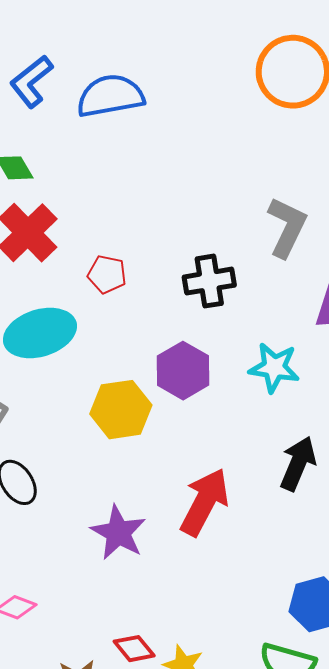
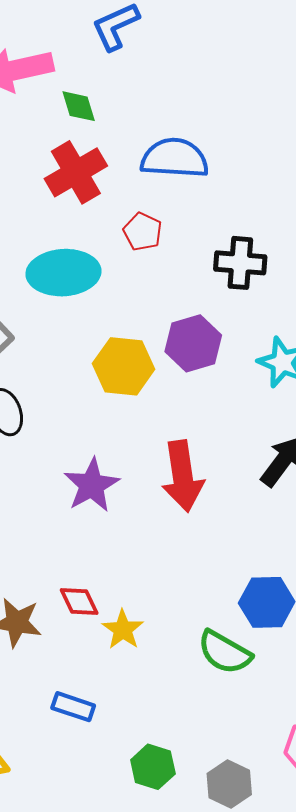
blue semicircle: (110, 96) -> (175, 158), moved
red arrow: (205, 502) -> (183, 476), turned 130

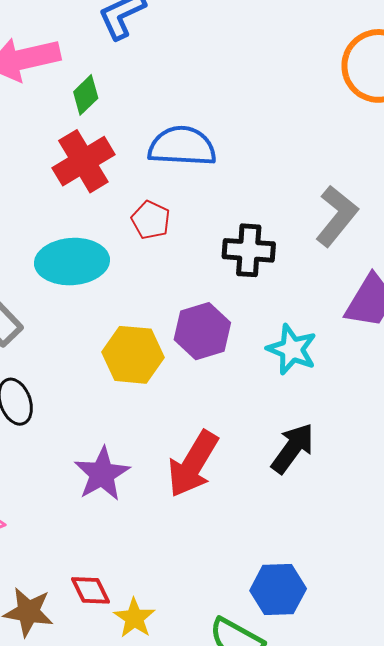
green diamond: (79, 106) -> (86, 95), turned 63
red arrow: (183, 476) -> (193, 464), turned 40

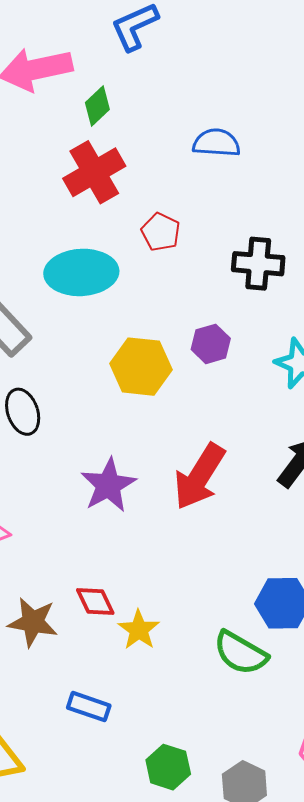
blue semicircle: (182, 146) -> (216, 143), moved, size x0.7
purple hexagon: (202, 331) -> (211, 344), size x0.7

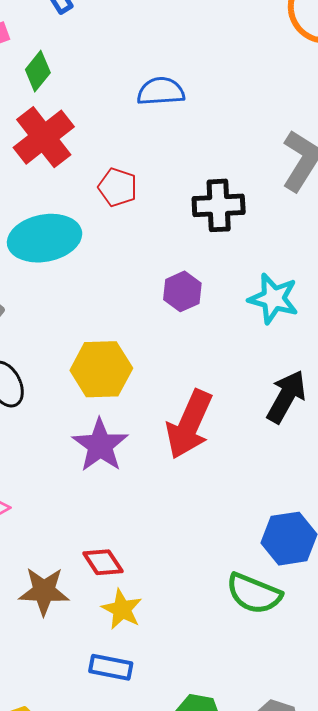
yellow hexagon: (141, 367) -> (101, 369), moved
yellow star: (139, 630) -> (122, 609), moved

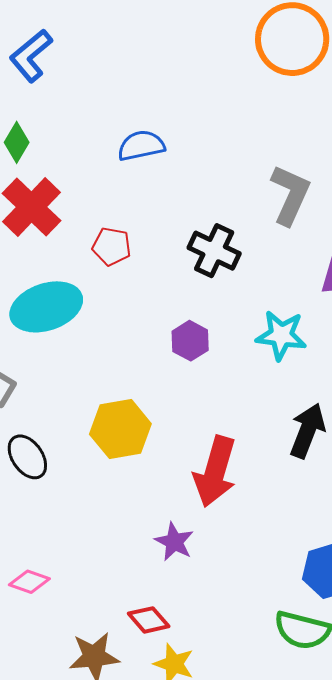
black cross: (219, 205) -> (214, 251), turned 36
purple star: (100, 445) -> (174, 542), moved, size x0.7

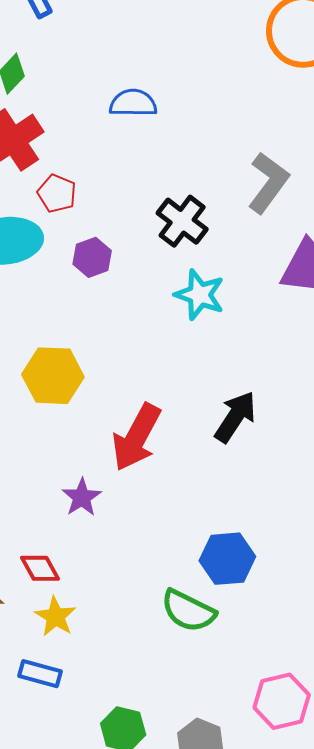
red pentagon: (112, 247) -> (57, 193), moved
cyan star: (281, 335) -> (200, 295), moved
purple hexagon: (190, 341) -> (92, 257), moved

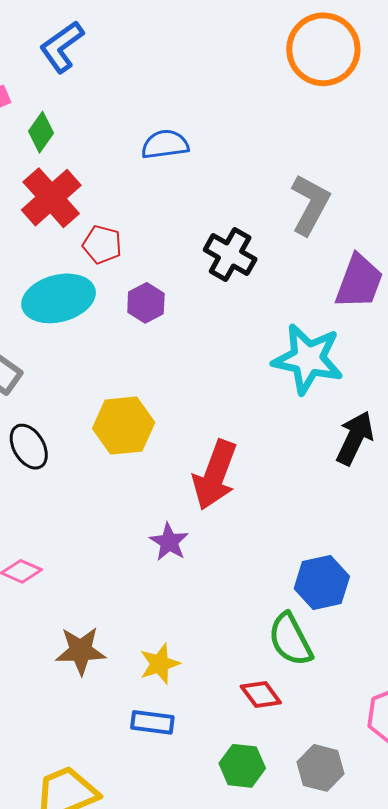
cyan star: (200, 295) -> (308, 359), moved, size x1.4
black arrow: (235, 417) -> (355, 438), moved
red diamond: (40, 568) -> (261, 694), moved
green semicircle: (188, 611) -> (290, 640), turned 44
yellow star: (55, 617) -> (160, 664), turned 30

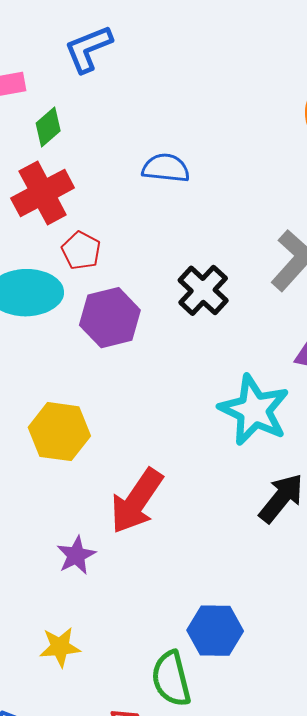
purple hexagon: (146, 303) -> (110, 318), size x1.5
yellow star: (160, 664) -> (60, 647), moved

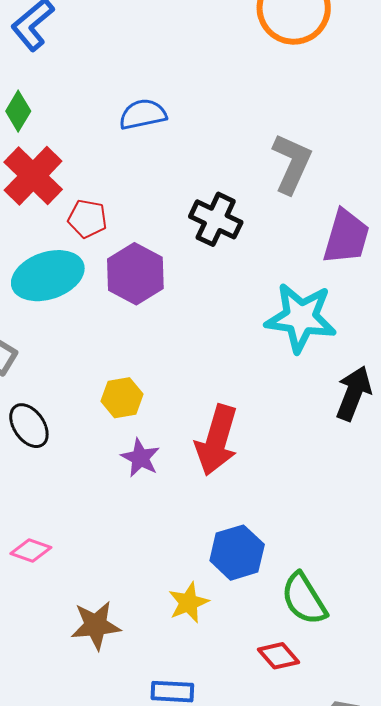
yellow hexagon: (59, 432) -> (122, 398), size x0.7
purple star: (76, 555) -> (140, 458), moved
blue hexagon: (215, 631) -> (237, 553), moved

